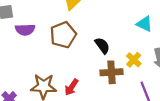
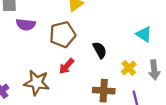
brown cross: (112, 72) -> (104, 91), moved
red arrow: (71, 87) -> (67, 66), moved

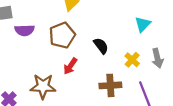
cyan triangle: (144, 34) -> (143, 24), turned 49

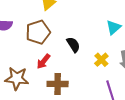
brown cross: (110, 85) -> (58, 84), moved

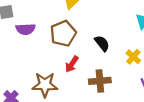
brown cross: (58, 84) -> (100, 81), moved

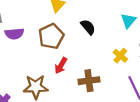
black semicircle: (102, 43) -> (88, 27), moved

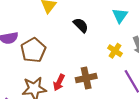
brown pentagon: (51, 36) -> (33, 50), moved
red arrow: (61, 66) -> (59, 82), moved

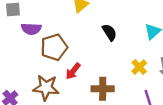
red arrow: (59, 82) -> (73, 71), moved

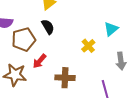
black semicircle: (109, 32) -> (48, 27), moved
yellow cross: (139, 67) -> (88, 46), moved

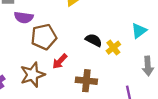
black semicircle: (48, 27) -> (94, 40), moved, turned -35
brown star: (15, 75) -> (32, 75), turned -30

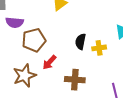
black semicircle: (94, 40) -> (80, 42), turned -105
yellow cross: (113, 48) -> (99, 48), turned 32

